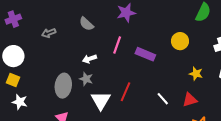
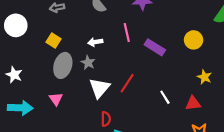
pink line: (117, 45) -> (127, 33), turned -42
yellow square: (13, 80) -> (53, 40), moved

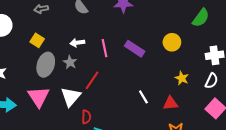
pink line: (127, 33) -> (104, 48), moved
red line: (127, 83) -> (92, 80), moved
white triangle: (99, 88) -> (71, 97), moved
pink triangle: (56, 99) -> (39, 97), size x1.6

